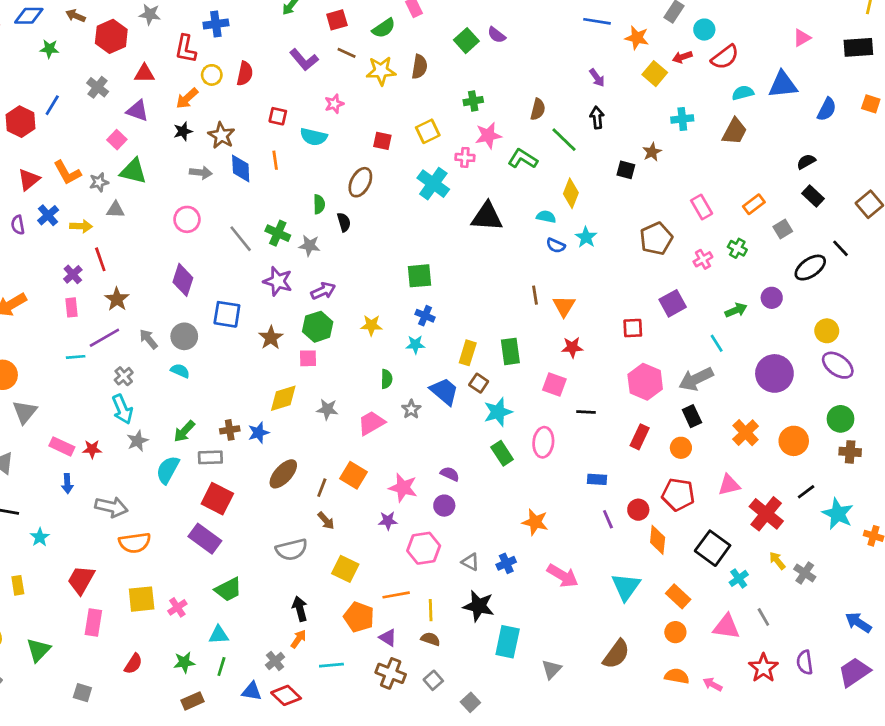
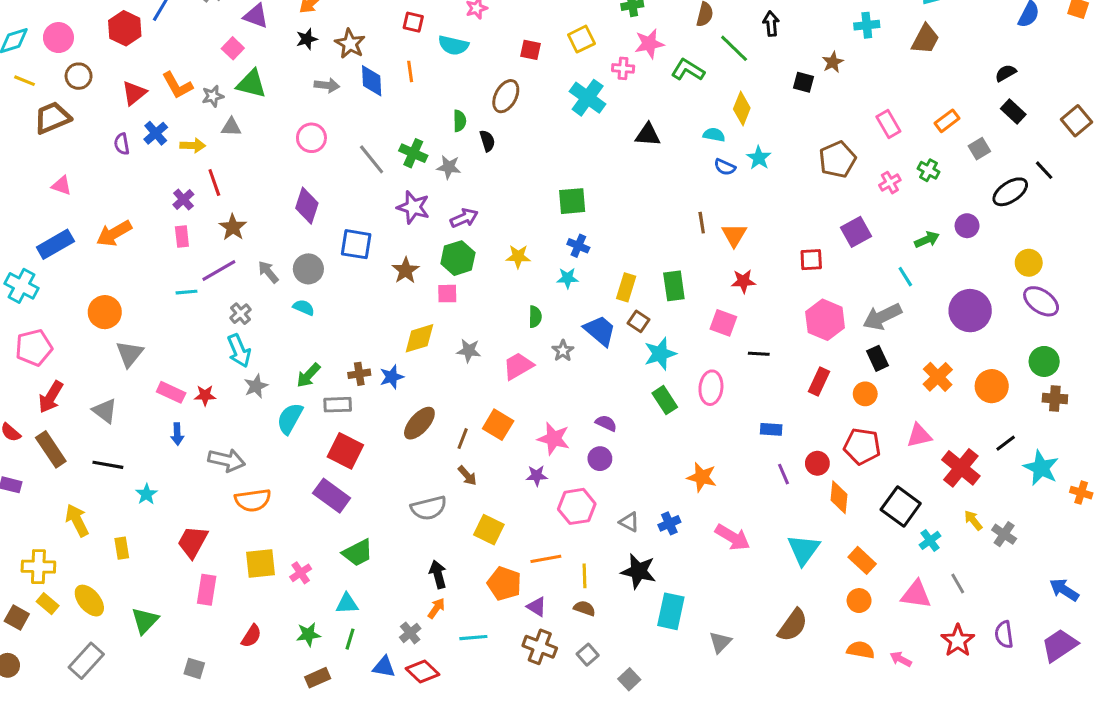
black triangle: (487, 217) -> (648, 135), size x0.7

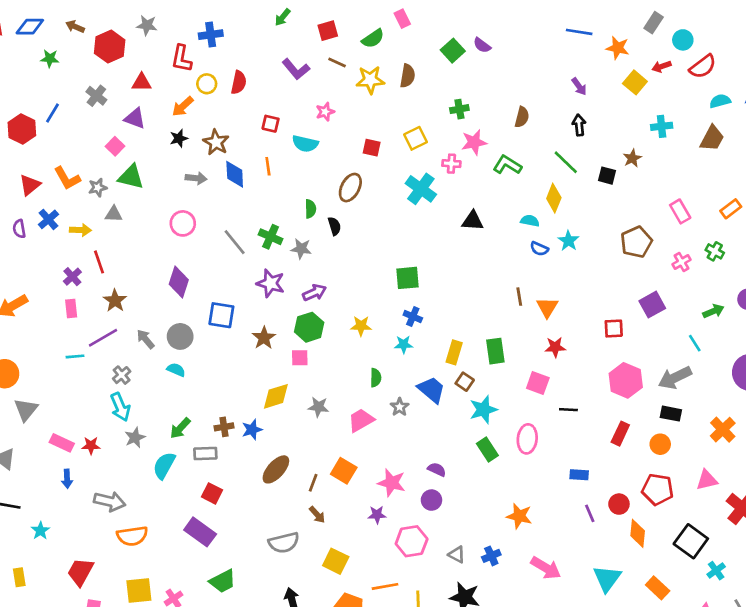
green line: (734, 48) -> (566, 162), moved
black rectangle: (878, 358) -> (671, 414), turned -54
red square: (345, 451) -> (212, 493), size x0.7

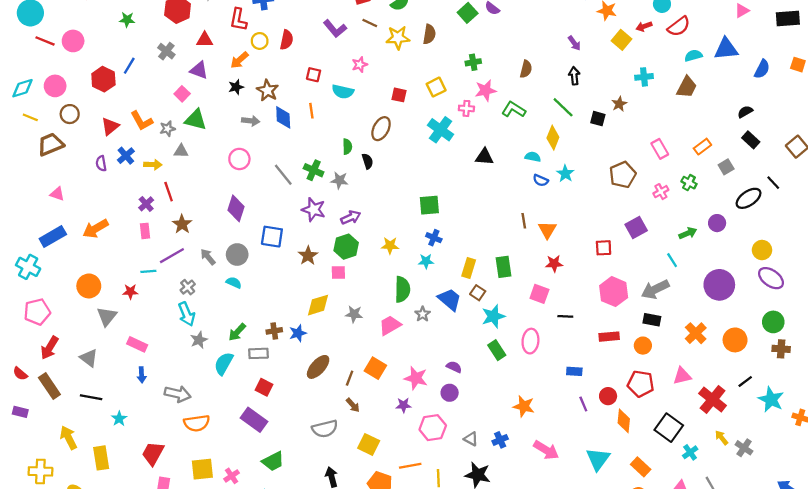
green semicircle: (376, 378) -> (402, 289), size x1.6
red rectangle: (620, 434) -> (609, 337), turned 60
red star: (91, 446) -> (130, 292), moved
yellow rectangle: (19, 577) -> (101, 458), size x1.5

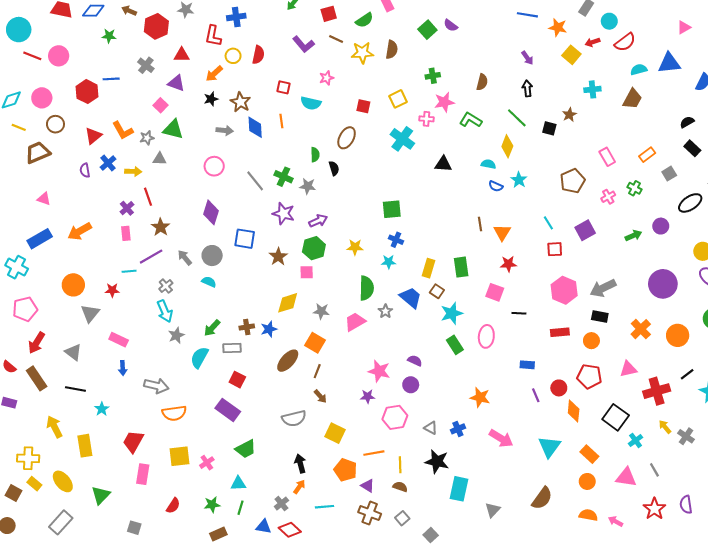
blue line: (129, 66) -> (111, 79), turned 56
cyan line: (672, 260) -> (548, 223), moved
orange square: (375, 368) -> (315, 343), moved
red cross: (713, 399) -> (657, 391), turned 35

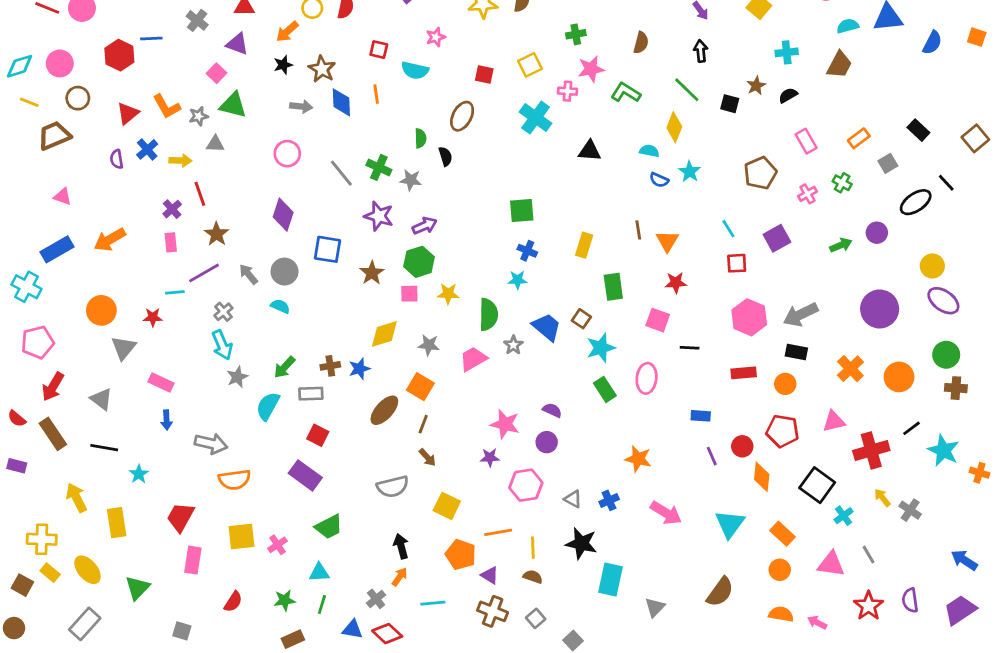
black semicircle: (687, 122) -> (788, 95), moved
yellow star: (355, 247) -> (448, 294), moved
yellow rectangle: (429, 268) -> (584, 245), moved

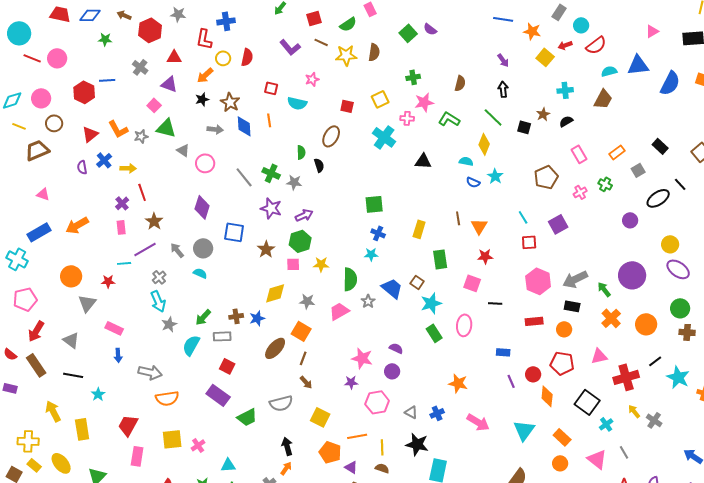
blue semicircle: (932, 43) -> (670, 83), size x1.4
gray triangle: (215, 144) -> (183, 150), moved, turned 32
green arrow: (841, 245) -> (604, 289), moved, turned -105
green trapezoid: (329, 527) -> (247, 417), moved
pink triangle: (831, 564) -> (597, 459), turned 30

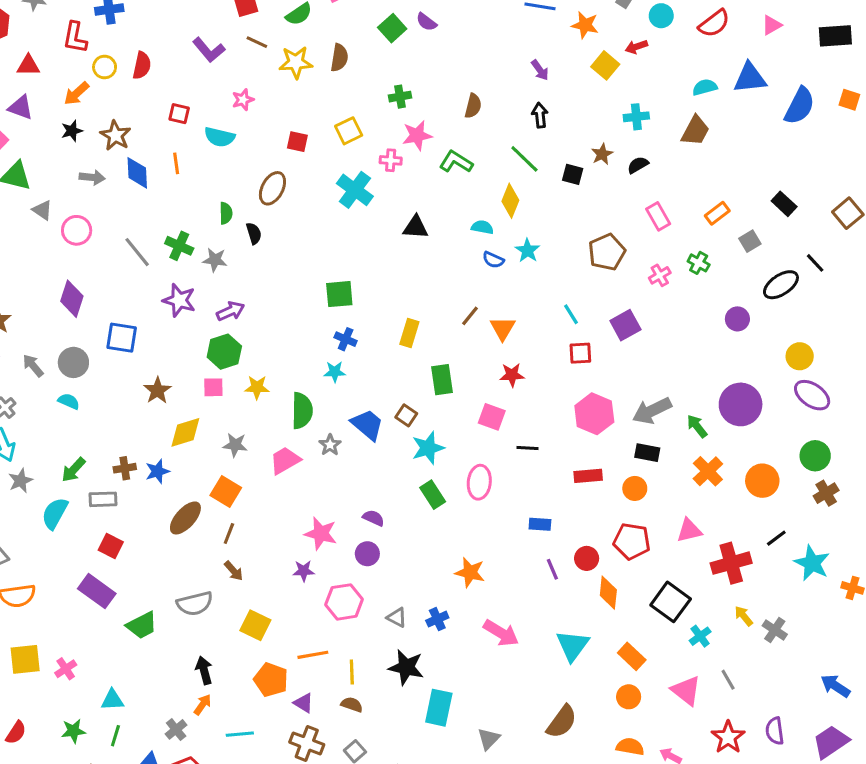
red semicircle: (596, 45) -> (714, 23), moved
brown line: (458, 218) -> (470, 316), turned 48
brown star: (266, 249) -> (157, 390), moved
brown cross: (687, 332) -> (826, 493), turned -35

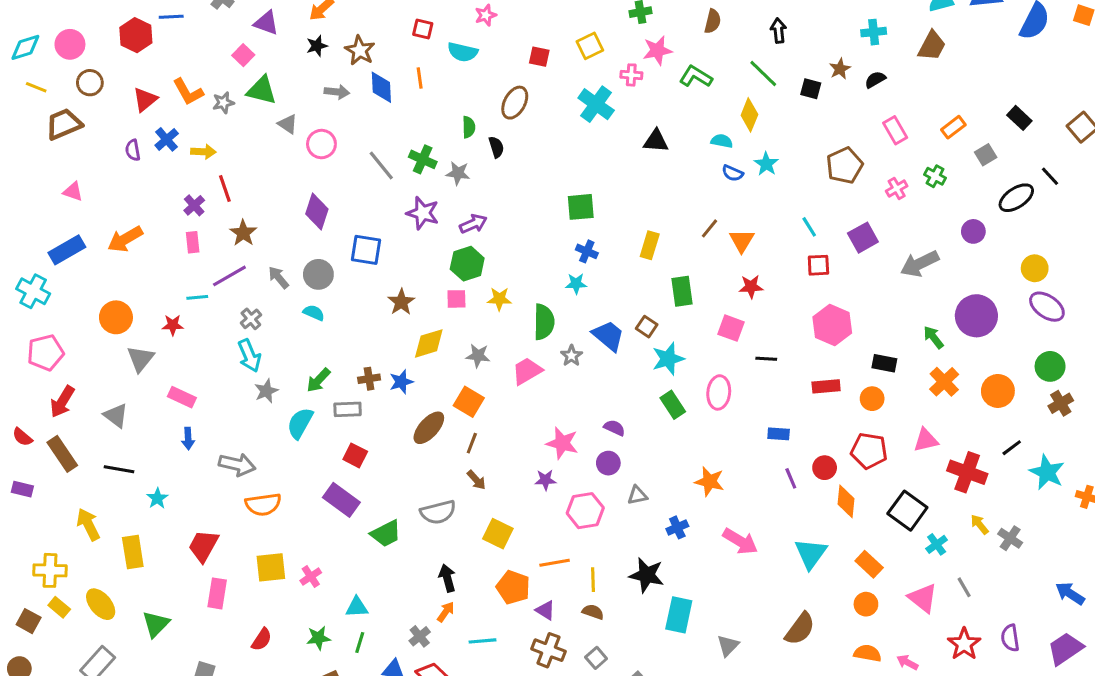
gray arrow: (652, 411) -> (920, 264), moved
red cross: (731, 563) -> (967, 472), turned 36
gray triangle: (397, 617) -> (637, 495), moved, turned -40

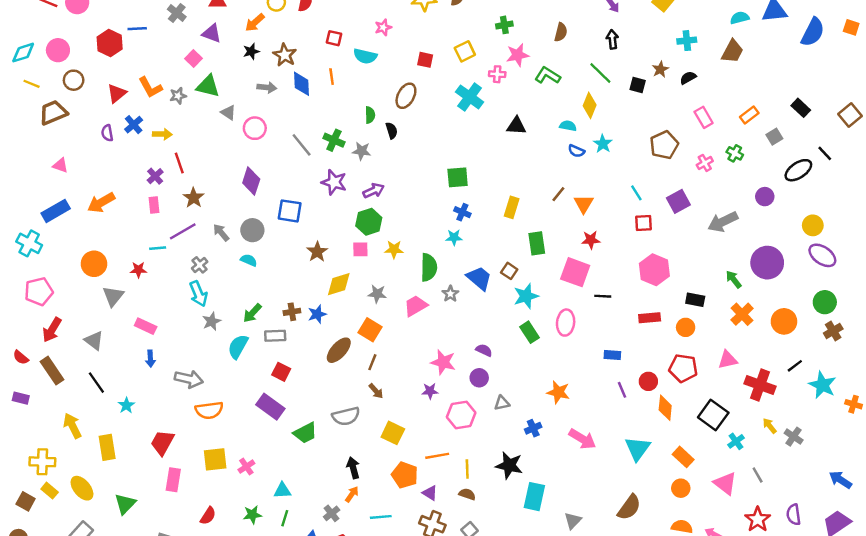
pink square: (731, 328) -> (575, 272), size x1.4
black line: (119, 469) -> (96, 383), turned 45

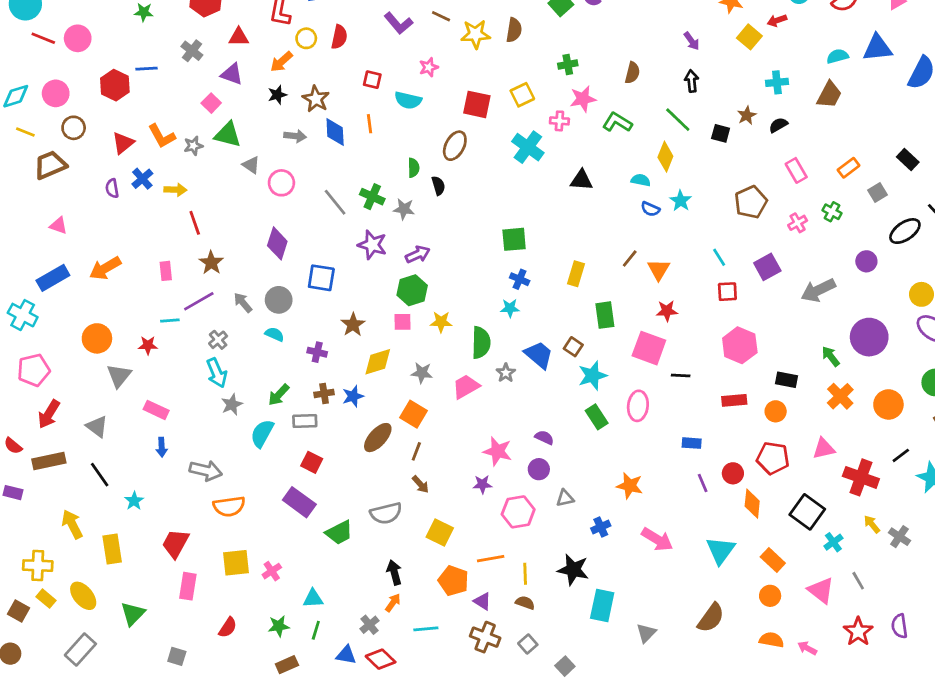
red square: (425, 60) -> (477, 104), size x1.5
purple cross: (155, 176) -> (317, 352), moved, turned -35
brown rectangle: (52, 371) -> (49, 461), turned -68

